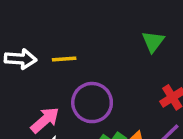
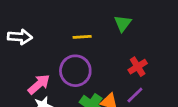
yellow line: (64, 59) -> (82, 37), moved

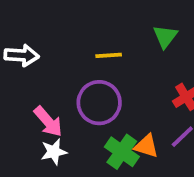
pink arrow: (39, 84) -> (48, 122), turned 90

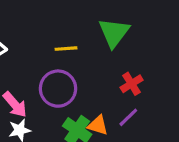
green triangle: (165, 36) -> (114, 33), size x1.5

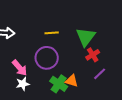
green triangle: (114, 33) -> (86, 37), moved
purple line: (128, 117) -> (100, 74), moved

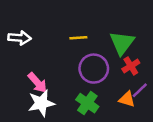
purple circle: (47, 58) -> (94, 69), moved
orange triangle: (72, 81) -> (127, 99), moved
white star: (23, 84) -> (41, 103), size x1.5

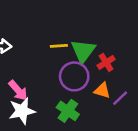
green triangle: (122, 43) -> (83, 51), moved
red cross: (131, 66) -> (106, 62), moved
orange triangle: (127, 99) -> (102, 90), moved

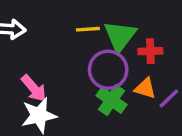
red cross: (106, 62) -> (150, 51), turned 30
green cross: (68, 111) -> (111, 100), moved

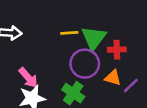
green cross: (111, 100) -> (73, 93), moved

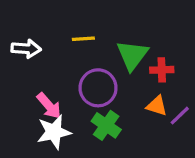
yellow line: (69, 33) -> (83, 39), moved
purple circle: (85, 64) -> (98, 88), moved

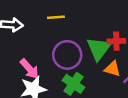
green triangle: (132, 55) -> (99, 49), moved

